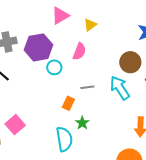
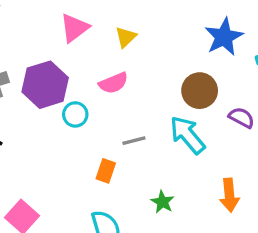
pink semicircle: (79, 51) -> (113, 83), turned 54
green star: (82, 123) -> (163, 202), moved

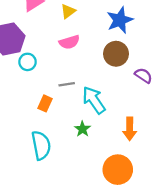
blue star: (224, 37) -> (120, 20), moved
pink semicircle: (113, 83) -> (69, 42), moved
cyan arrow: (187, 135) -> (94, 100), moved

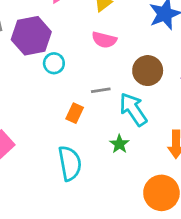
pink semicircle: (69, 42) -> (104, 40), turned 30
brown circle: (116, 54) -> (148, 71), moved

